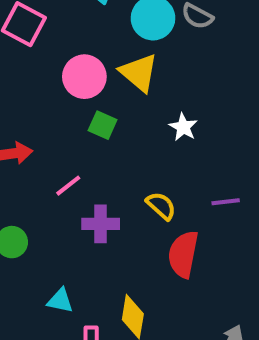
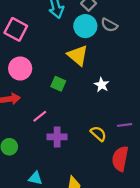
pink circle: (84, 77) -> (20, 68), moved
yellow semicircle: (161, 206) -> (98, 134), moved
red semicircle: (183, 254) -> (120, 159), moved

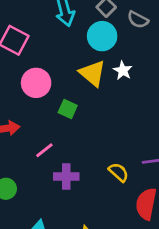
gray semicircle: (109, 25) -> (138, 20), moved
pink circle: (20, 68) -> (36, 83), moved
white star: (102, 85) -> (123, 70), moved

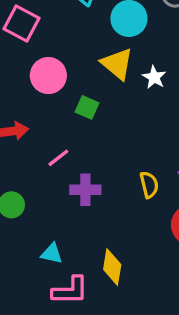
white star: (123, 70) -> (154, 77), moved
yellow semicircle: (119, 172) -> (149, 185), turned 35

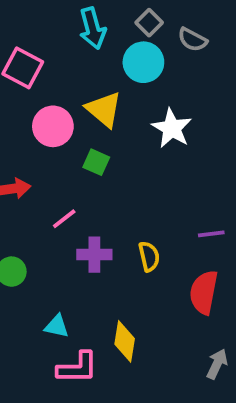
yellow triangle: (117, 64) -> (104, 109), moved
white star: (154, 77) -> (172, 128), size x1.5
yellow semicircle: (149, 185) -> (149, 256), moved

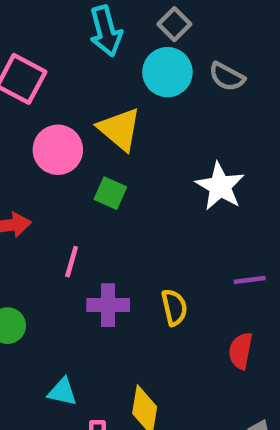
gray semicircle: (192, 40) -> (227, 77), moved
white star: (172, 128) -> (220, 186), moved
pink line: (64, 219) -> (72, 262), turned -36
red semicircle: (204, 292) -> (241, 351), size x0.7

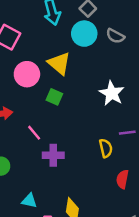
pink line: (72, 262) -> (34, 133), turned -56
purple line: (250, 280) -> (127, 133), moved
yellow semicircle: (174, 307) -> (106, 148), moved

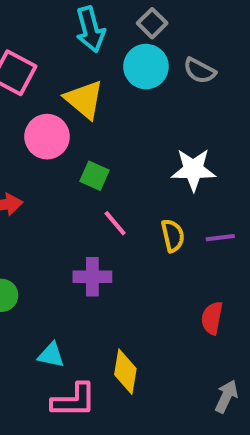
yellow triangle: (59, 63) -> (84, 99), moved
white star: (112, 93) -> (193, 170), turned -30
pink line: (34, 133) -> (115, 223), moved
yellow semicircle: (106, 148) -> (173, 236), moved

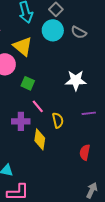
yellow semicircle: (173, 236) -> (58, 120), moved
purple cross: (92, 277) -> (21, 121), moved
yellow diamond: (125, 372) -> (40, 139), moved

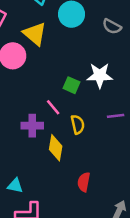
gray semicircle: (79, 32) -> (112, 26), moved
green square: (28, 83) -> (72, 85), moved
red semicircle: (85, 152) -> (84, 182), moved

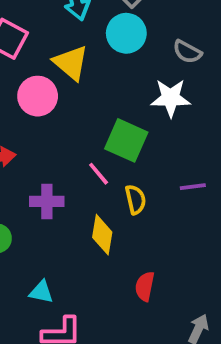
white star: (100, 75) -> (171, 98), moved
green square: (72, 85) -> (126, 140), size x1.6
purple cross: (32, 126) -> (47, 201), moved

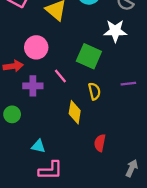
pink circle: (38, 96) -> (36, 47), moved
pink line: (99, 174) -> (60, 76), moved
purple cross: (47, 201) -> (33, 86), moved

